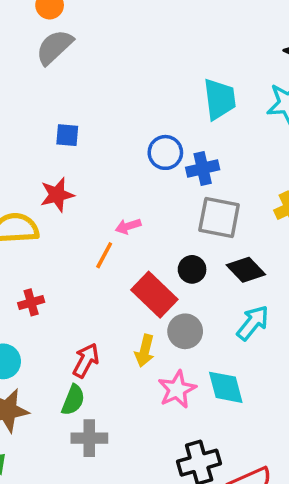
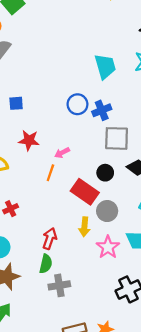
red star: (57, 195) -> (29, 140), moved, turned 30

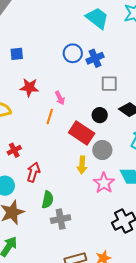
cyan trapezoid: (105, 66) -> (97, 18), turned -35
gray square: (117, 138) -> (109, 84), size x0.7
pink arrow: (62, 153) -> (60, 98), turned -88
red arrow: (50, 239) -> (33, 172), moved

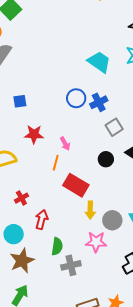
gray square: (109, 84) -> (114, 127), turned -30
red rectangle: (82, 133) -> (76, 185), moved
gray circle: (102, 150) -> (112, 220), moved
pink star: (104, 183) -> (96, 242), moved, turned -30

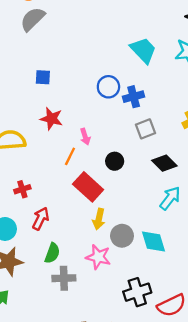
black circle: (106, 159) -> (115, 161), moved

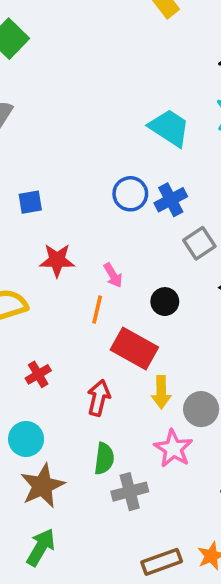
red arrow: (41, 219) -> (99, 398), moved
pink star: (98, 257) -> (173, 449), turned 30

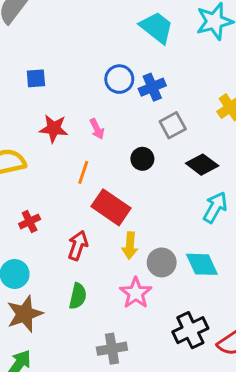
pink arrow: (113, 275) -> (97, 129), moved
black circle: (165, 302) -> (142, 159), moved
gray cross: (130, 492) -> (112, 349), moved

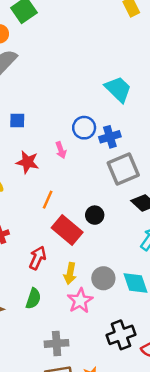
gray square: (173, 125) -> (123, 169), size x1.5
pink arrow: (97, 129) -> (61, 150), moved
black circle: (142, 159) -> (95, 215), moved
yellow arrow: (130, 245) -> (70, 273), moved

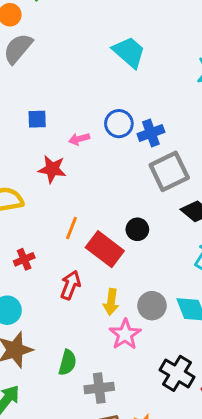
cyan trapezoid: (118, 89) -> (129, 52), moved
pink arrow: (61, 150) -> (79, 139), moved, turned 98
orange line: (48, 200) -> (72, 228), moved
green semicircle: (33, 299) -> (68, 363), moved
black cross: (121, 335) -> (177, 373), turned -36

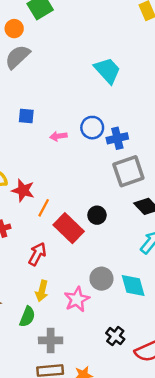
red star: (52, 169) -> (23, 190), moved
yellow arrow: (111, 302) -> (42, 291), moved
black cross: (177, 373) -> (115, 336), size x0.7

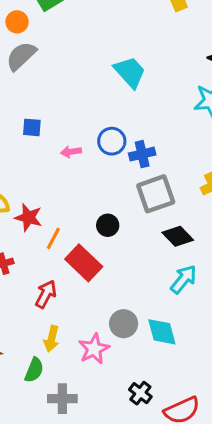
black circle: (97, 215) -> (108, 225), moved

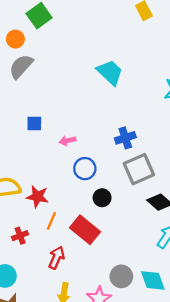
blue circle: (112, 141) -> (85, 169), moved
orange line: (53, 238) -> (51, 221), moved

